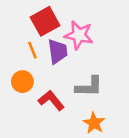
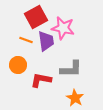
orange line: (32, 50) -> (26, 40), turned -48
red L-shape: (51, 100) -> (41, 80), turned -40

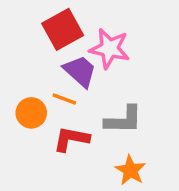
orange line: (26, 40) -> (64, 99), moved
purple trapezoid: (46, 41) -> (80, 71), turned -40

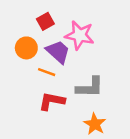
red square: (63, 29) -> (45, 21), size x0.6
orange circle: (31, 113) -> (26, 48), moved

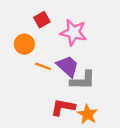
purple trapezoid: (58, 52) -> (68, 66), moved
red L-shape: (52, 101) -> (63, 107), moved

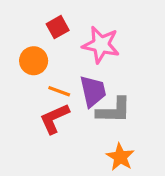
purple trapezoid: (68, 66) -> (93, 91), turned 35
red L-shape: (63, 107) -> (54, 118), moved, turned -35

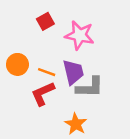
orange circle: (34, 61) -> (17, 64), moved
orange star: (120, 157) -> (76, 124), moved

